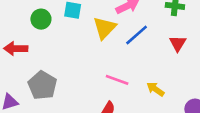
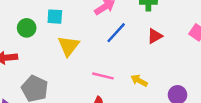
yellow triangle: (104, 28) -> (69, 46), moved
red triangle: (178, 43) -> (155, 36), turned 35

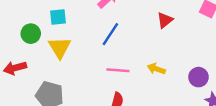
blue line: (116, 33) -> (110, 34), moved
yellow triangle: (69, 46) -> (60, 48), moved

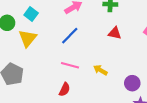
cyan square: (58, 17) -> (31, 14), turned 32
red triangle: (165, 20) -> (115, 33), turned 40

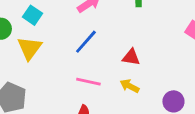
red triangle: (115, 33) -> (131, 57), moved

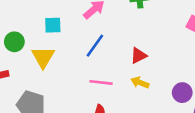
cyan square: (32, 15) -> (53, 25), moved, turned -30
red triangle: (131, 57) -> (139, 55), turned -30

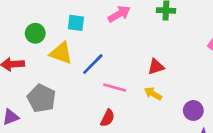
blue line: (95, 46) -> (93, 64), moved
yellow triangle: (43, 57) -> (61, 53), turned -50

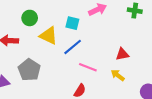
cyan square: (76, 23) -> (72, 23), moved

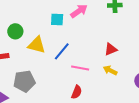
cyan square: (72, 23) -> (57, 19), moved
gray pentagon: (29, 70) -> (24, 81), turned -30

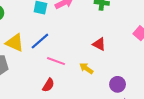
yellow triangle: (37, 45) -> (15, 43), moved
red triangle: (111, 49) -> (99, 44), moved, turned 40

